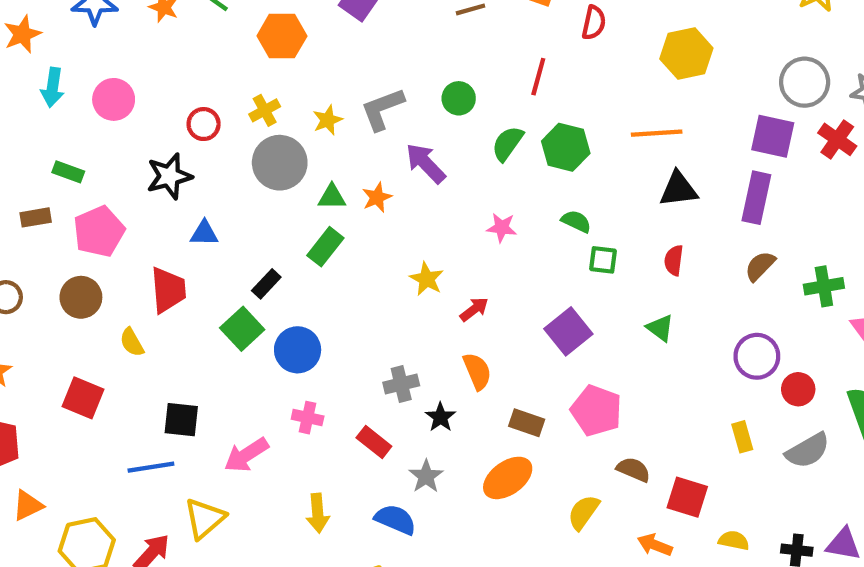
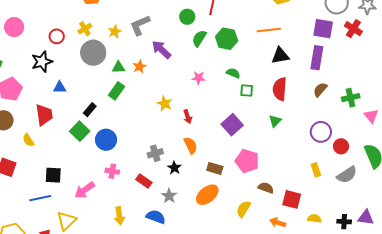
green circle: (459, 98) -> (187, 17), moved
red semicircle: (674, 260) -> (280, 89), size x1.6
red arrow: (474, 309) -> (188, 117), turned 112
green triangle: (660, 328) -> (275, 121), turned 40

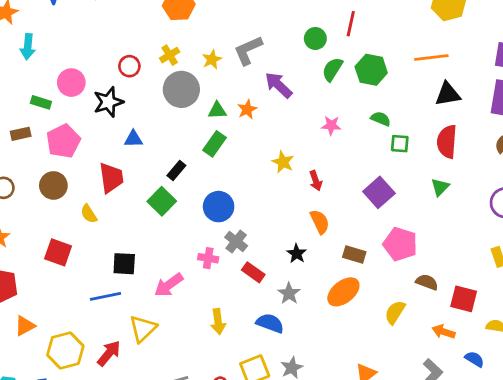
pink circle: (14, 27) -> (71, 83), moved
blue circle: (106, 140) -> (219, 207), moved
gray cross: (155, 153) -> (236, 242), moved, turned -35

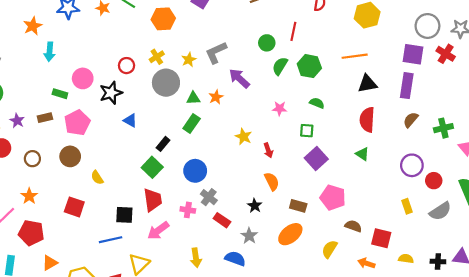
blue triangle: (133, 139) -> (130, 120), turned 32
green square: (400, 144) -> (307, 131), moved
red trapezoid: (111, 178) -> (153, 200), moved
green triangle: (440, 187) -> (362, 154), turned -40

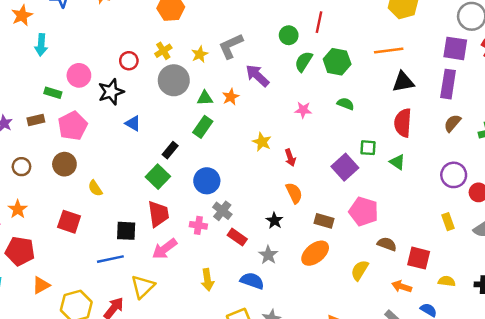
green square: (307, 131) -> (368, 148), moved

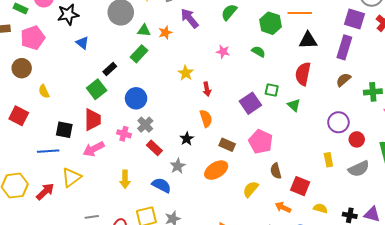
green hexagon: (337, 62) -> (271, 23), moved
brown semicircle: (387, 244) -> (276, 171), turned -133

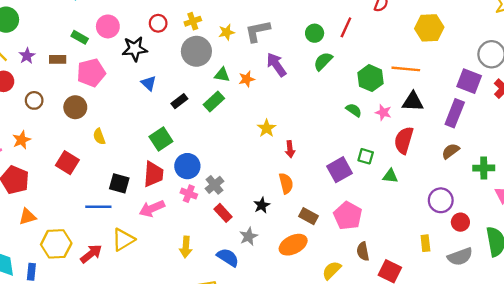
pink star: (223, 52) -> (383, 112), moved
black rectangle: (110, 69) -> (179, 101), moved
blue circle: (136, 98) -> (187, 166), moved
green triangle: (294, 105) -> (390, 176), turned -40

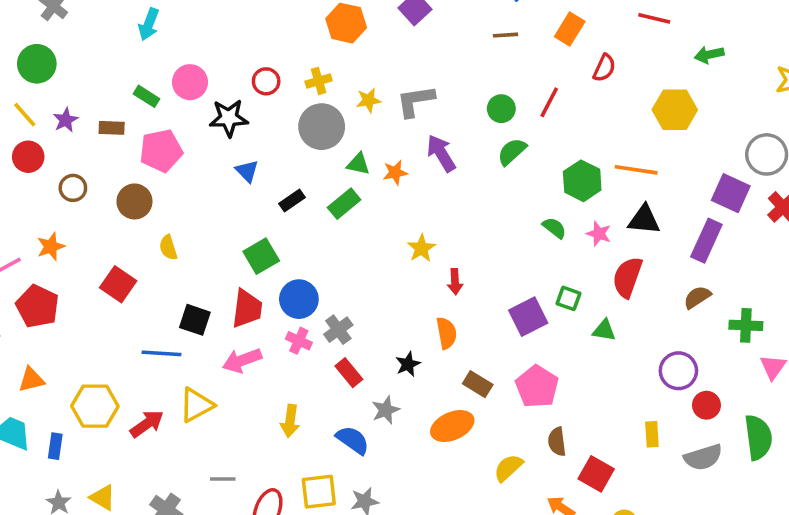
orange triangle: (27, 217) -> (31, 380), moved

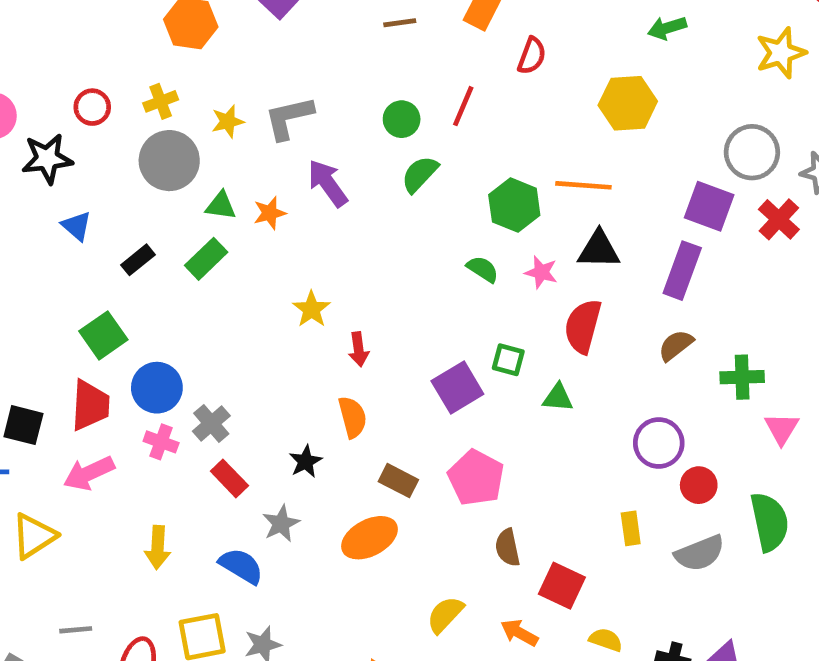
yellow semicircle: (508, 468) -> (445, 615), moved

